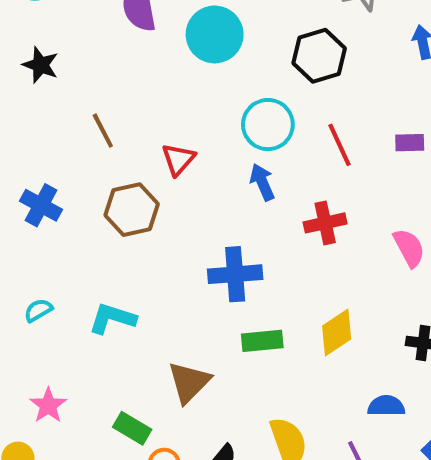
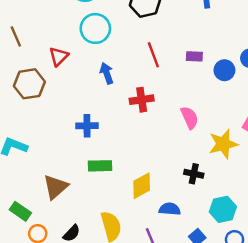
cyan circle: (268, 125) -> (95, 28), moved
blue cross: (235, 274) -> (87, 126), size x0.7
yellow diamond: (337, 333) -> (142, 186), moved

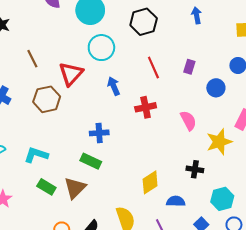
red triangle: (59, 56) -> (71, 74), size x1.4
purple rectangle: (194, 56) -> (189, 67), turned -72
blue circle: (224, 70) -> (216, 88), moved
green rectangle: (100, 166) -> (91, 161), moved, turned 30
green rectangle: (20, 211) -> (46, 187), moved

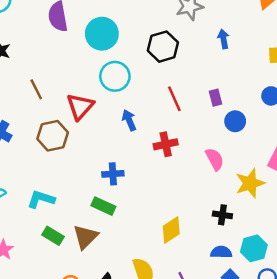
purple rectangle: (189, 67) -> (215, 98), turned -32
blue circle: (216, 88) -> (235, 121), moved
blue semicircle: (176, 201) -> (221, 252), moved

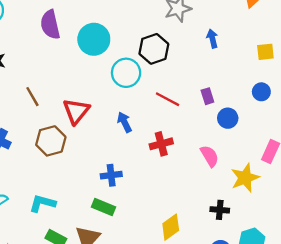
cyan circle: (115, 76) -> (126, 73), moved
red line: (174, 99) -> (168, 99), turned -35

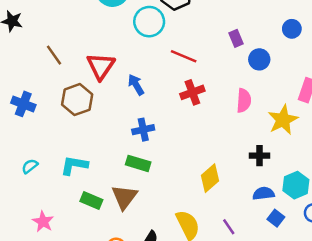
red line: (168, 99) -> (184, 56), moved
blue arrow: (124, 122) -> (136, 85), moved
pink semicircle: (210, 156) -> (244, 101), turned 40

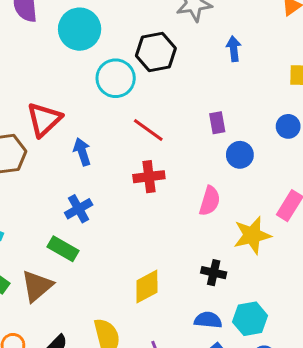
blue cross: (143, 130) -> (79, 209), turned -30

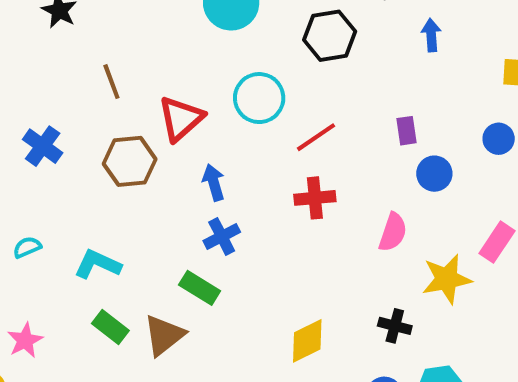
cyan circle: (116, 78) -> (259, 98), moved
red line: (148, 130) -> (316, 137), turned -72
blue arrow: (82, 152) -> (214, 182), moved

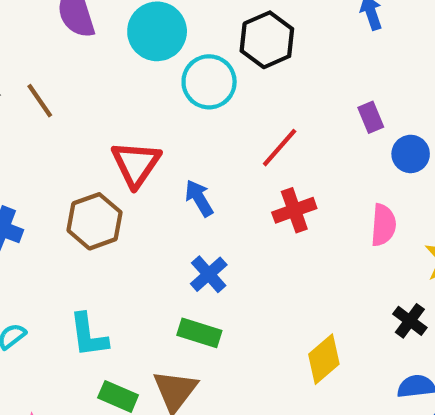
brown line: (111, 82) -> (40, 101), moved
cyan circle: (259, 98) -> (209, 82), moved
blue arrow: (214, 182) -> (199, 198), moved
cyan L-shape: (98, 264) -> (89, 335), turned -108
black cross: (395, 326) -> (410, 321), turned 36

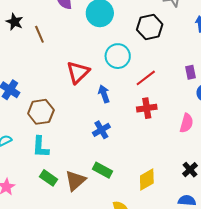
cyan circle: (209, 82) -> (118, 56), moved
brown hexagon: (94, 221) -> (41, 112), moved
green rectangle: (199, 333) -> (102, 170), moved

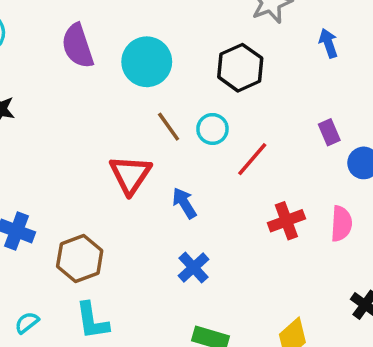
brown line: (39, 34) -> (169, 127), moved
cyan circle: (118, 56) -> (212, 129), moved, size x0.7
red cross: (147, 108) -> (286, 221), moved

